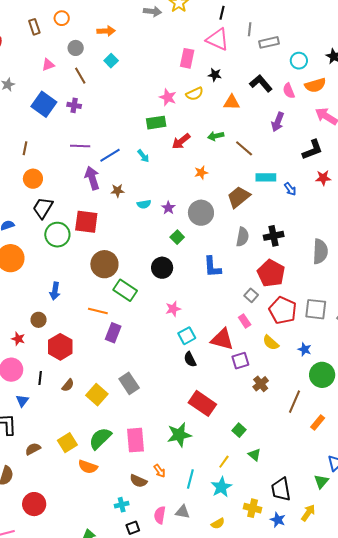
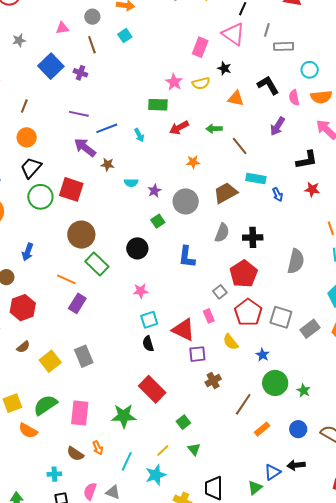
purple arrow: (92, 178) -> (85, 147), turned -45

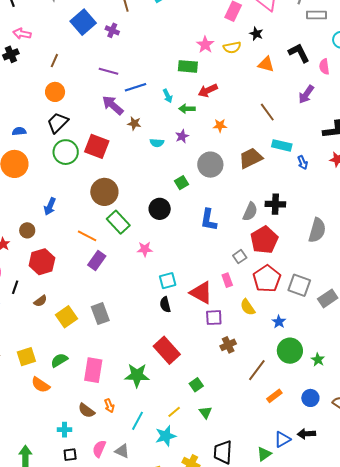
green arrow: (214, 129) -> (187, 109), moved
purple star: (154, 191) -> (182, 136), moved
gray semicircle: (222, 233) -> (250, 212), moved
pink star: (141, 291) -> (145, 249), moved
green semicircle: (45, 405) -> (59, 360), size x0.7

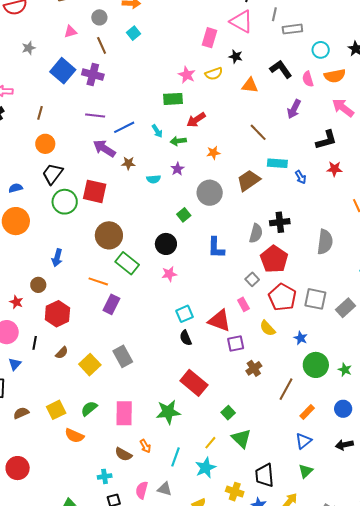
purple cross: (112, 30) -> (93, 74), size x1.5
pink star: (145, 249) -> (169, 274), moved
green triangle: (205, 412) -> (241, 438), size x1.5
blue triangle: (282, 439) -> (303, 441), moved

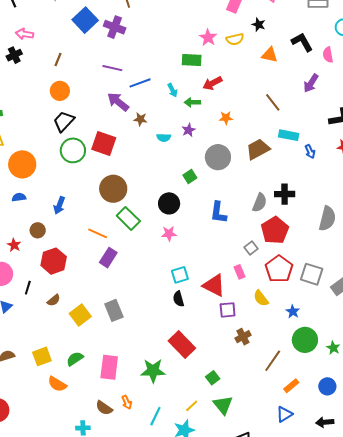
blue semicircle: (16, 188) -> (19, 197), moved

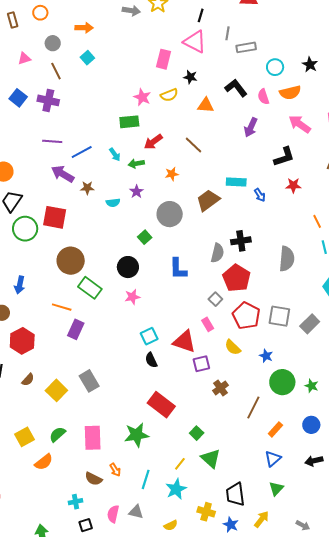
blue square: (85, 20) -> (18, 98), size x0.7
brown line: (273, 102) -> (193, 145), moved
orange semicircle: (57, 384) -> (44, 462), turned -60

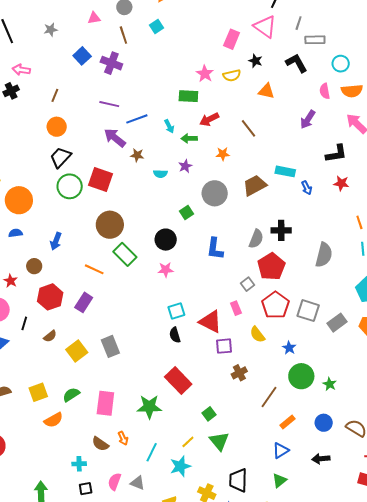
black L-shape: (236, 88) -> (296, 63), moved
purple rectangle: (76, 329) -> (84, 302), moved

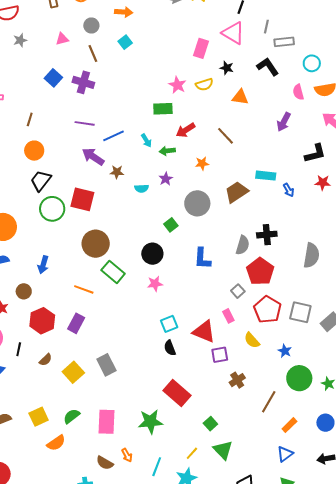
gray star: (51, 30) -> (20, 40), moved

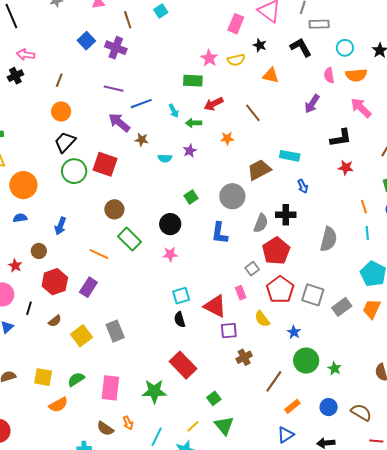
blue arrow: (289, 190) -> (303, 186), moved
gray circle: (197, 203) -> (232, 196), moved
brown circle: (96, 244) -> (114, 209), size x0.7
yellow square: (39, 417) -> (43, 377), turned 30

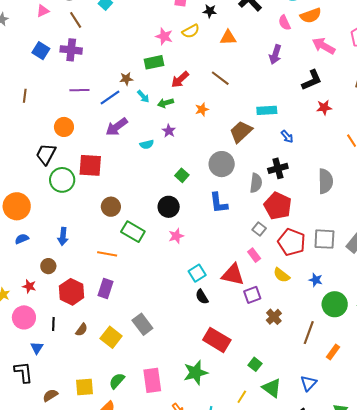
orange circle: (61, 111) -> (64, 127), moved
purple arrow: (119, 122) -> (117, 127), moved, turned -60
brown star: (142, 140) -> (126, 79), moved
blue triangle: (286, 435) -> (309, 383), moved

